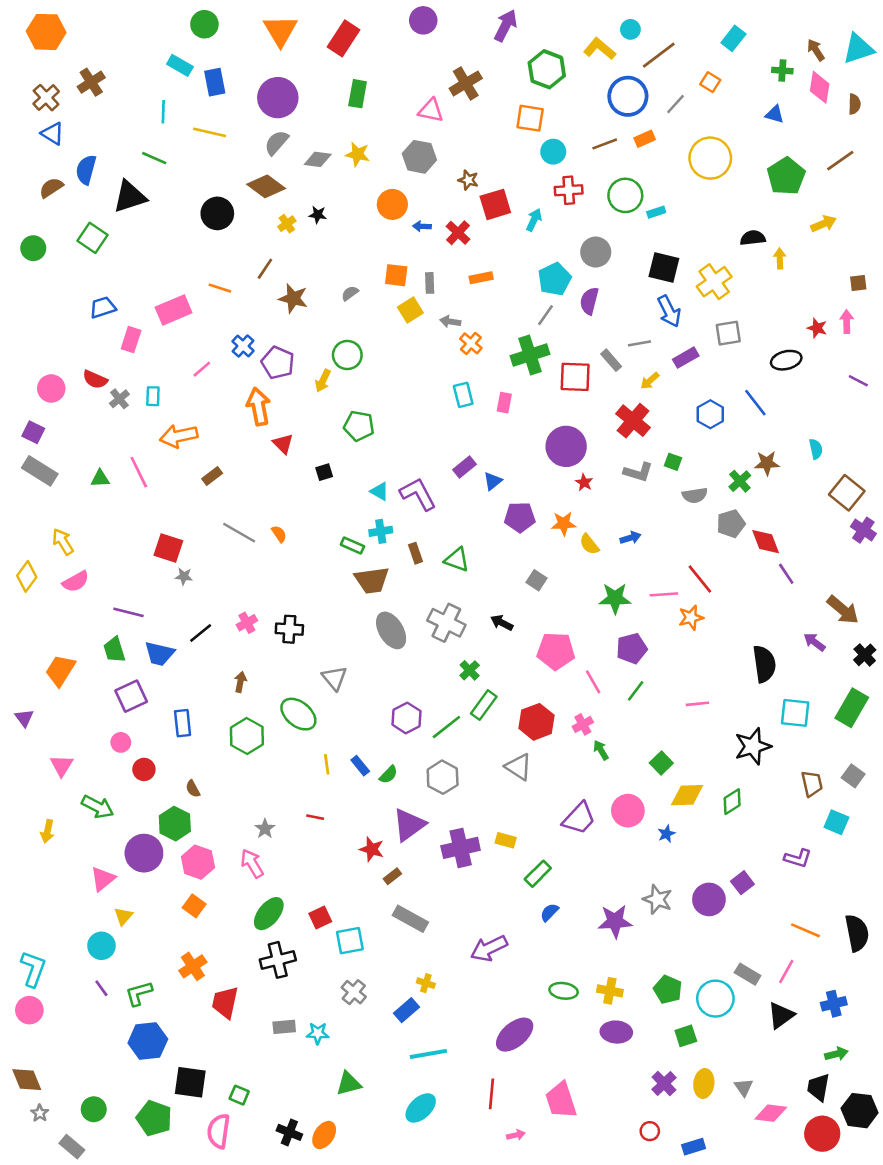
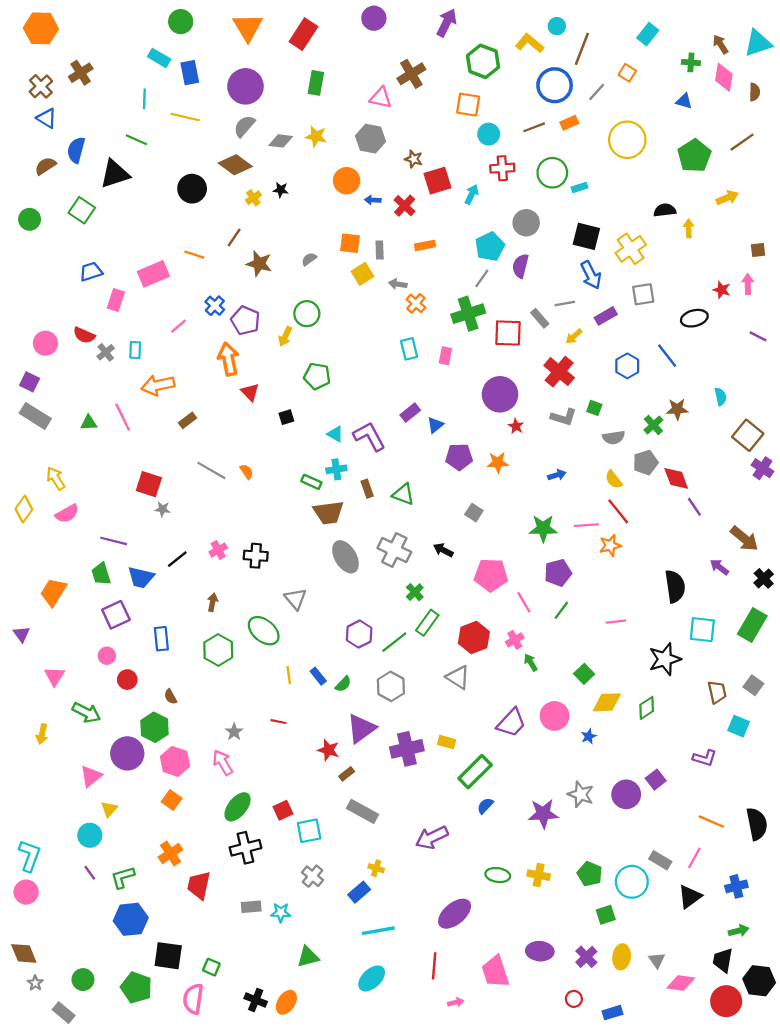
brown line: (659, 55) -> (582, 49), turned -32
yellow semicircle: (589, 544) -> (614, 480), moved
green rectangle: (538, 874) -> (475, 772), size x1.4
purple ellipse: (616, 1032) -> (540, 951), moved

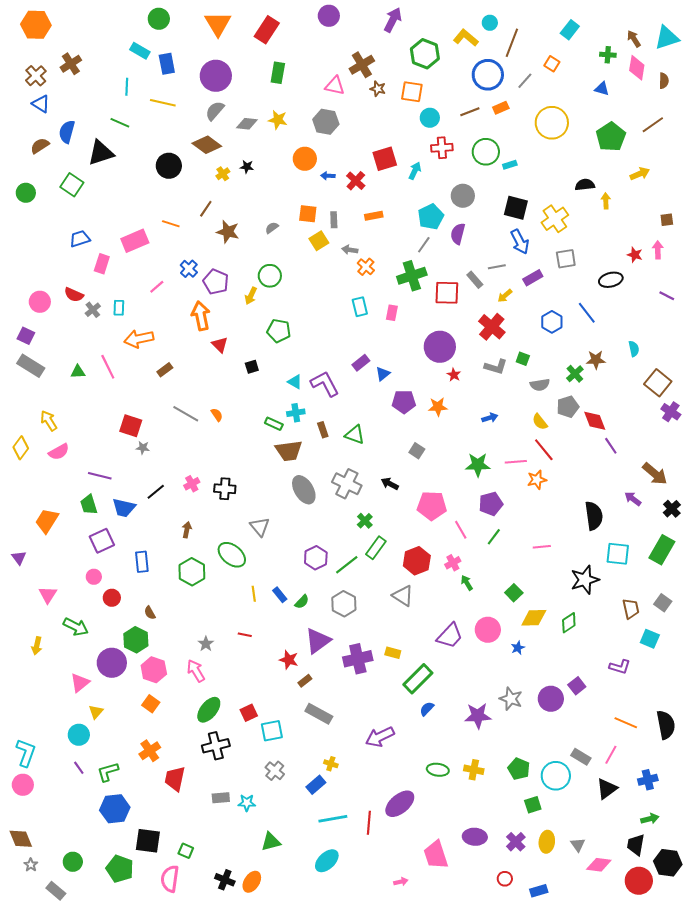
brown star: (414, 159) -> (378, 89), moved
red line: (434, 966) -> (369, 823), moved

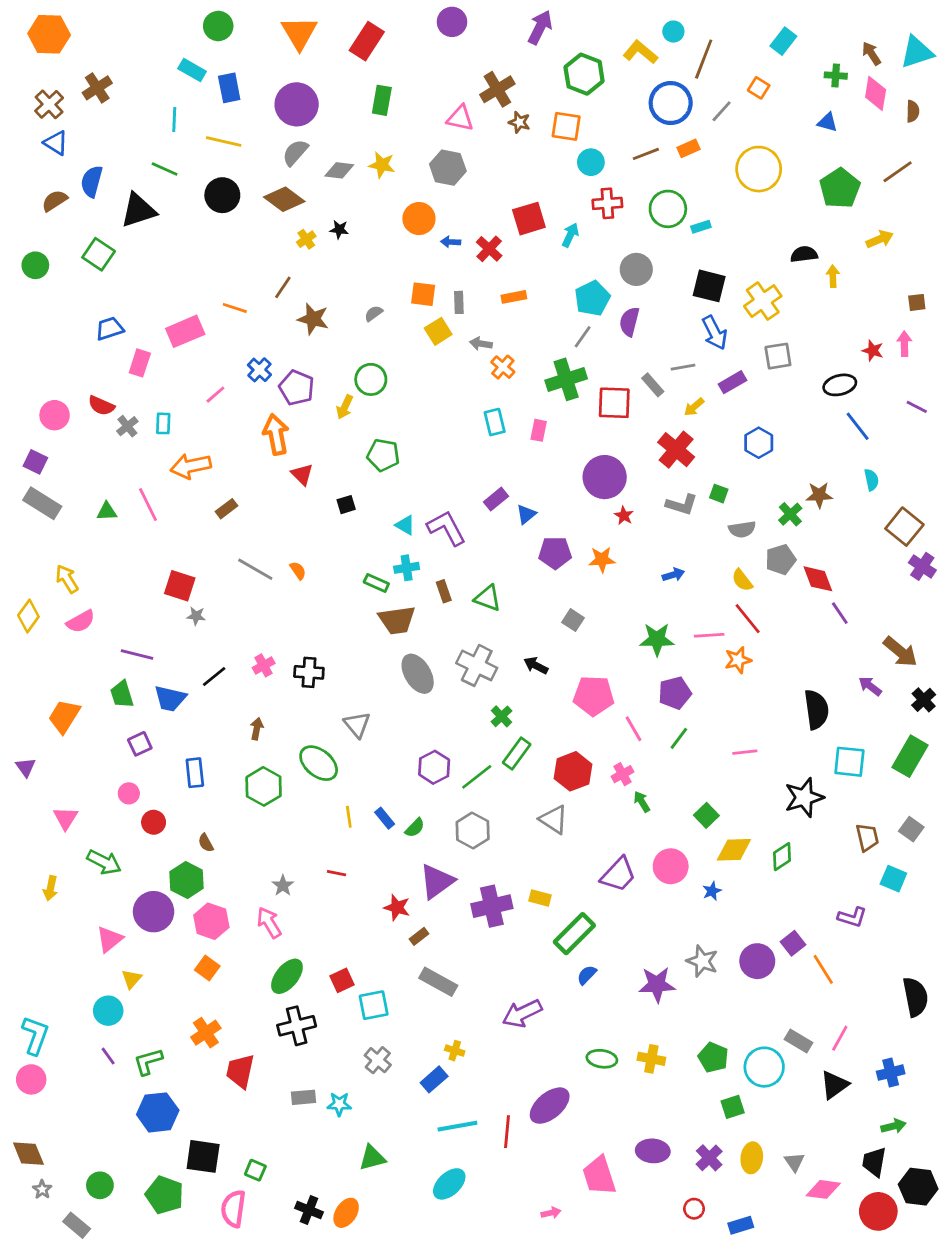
black circle: (169, 166) -> (222, 195), moved
blue line: (587, 313) -> (858, 426), moved
purple square: (102, 541) -> (140, 744), size x0.7
orange line: (626, 723) -> (823, 969), moved, turned 35

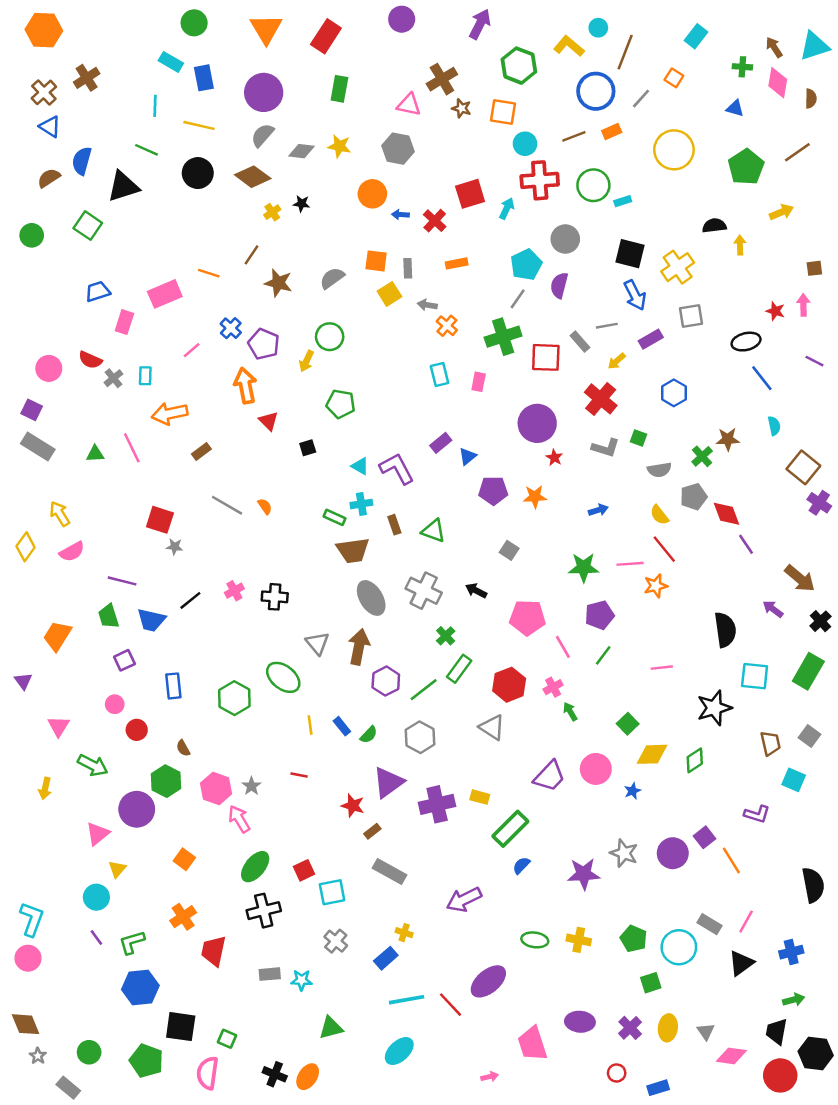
red cross: (607, 203) -> (540, 180), size x1.4
gray semicircle: (374, 313) -> (332, 278), size x1.5
brown arrow: (257, 729) -> (359, 647), moved, size x1.8
pink hexagon: (211, 921) -> (216, 788), moved
red line: (507, 1132) -> (451, 1005), turned -48

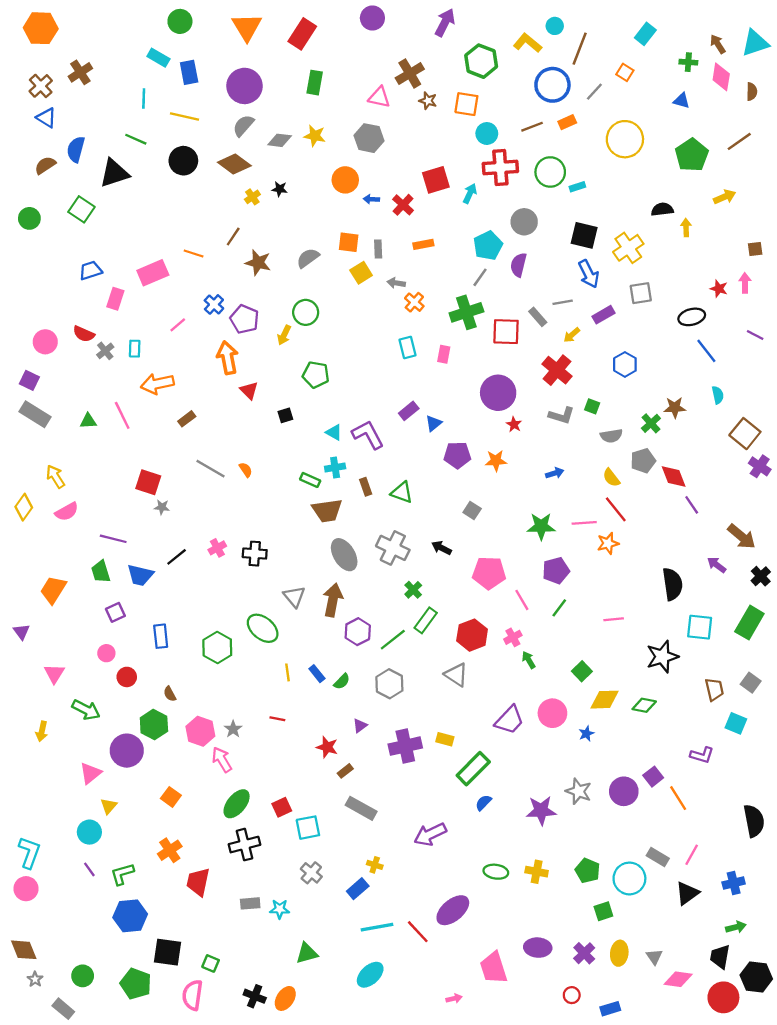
green diamond: (695, 760) -> (644, 705), turned 45
purple triangle: (388, 782) -> (360, 726), size x0.5

